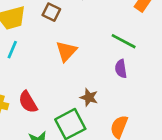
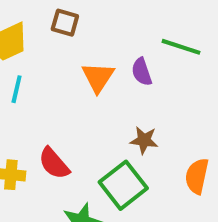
purple semicircle: (121, 69) -> (142, 72), moved

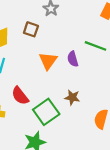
red semicircle: (54, 163) -> (20, 96), moved
green square: (123, 185) -> (46, 112), moved

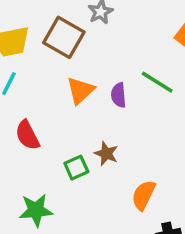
brown square: (31, 29) -> (64, 37), size x1.6
green square: (46, 112) -> (76, 168), moved, size x0.6

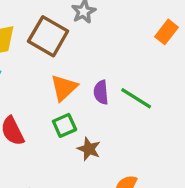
green line: (157, 82) -> (136, 98), moved
green square: (76, 168) -> (64, 125), moved

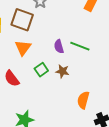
orange triangle: (64, 88) -> (23, 48), moved
brown star: (89, 149) -> (62, 71), moved

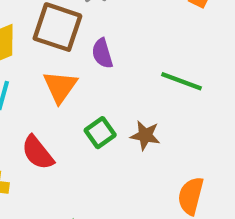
purple semicircle: (59, 46) -> (102, 53), moved

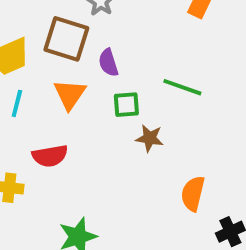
green square: (100, 133) -> (126, 105), moved, turned 32
red semicircle: (38, 153) -> (50, 156), turned -60

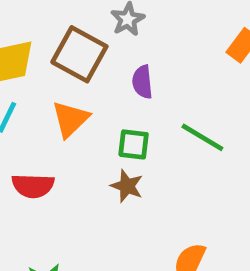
purple semicircle: (108, 63) -> (142, 82), moved
brown star: (150, 138) -> (127, 186), moved

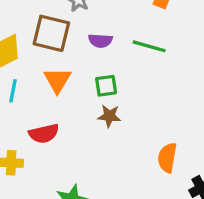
purple semicircle: (142, 82) -> (100, 41), turned -65
green line: (202, 137) -> (149, 46), moved

